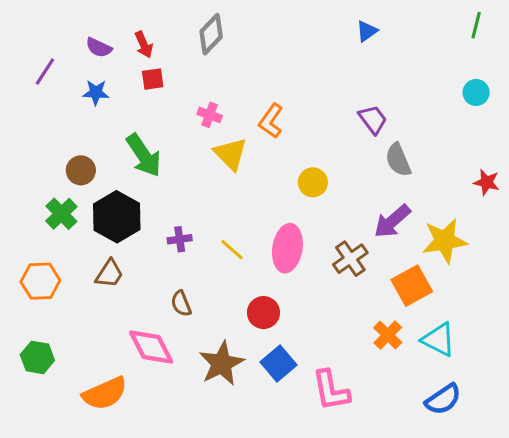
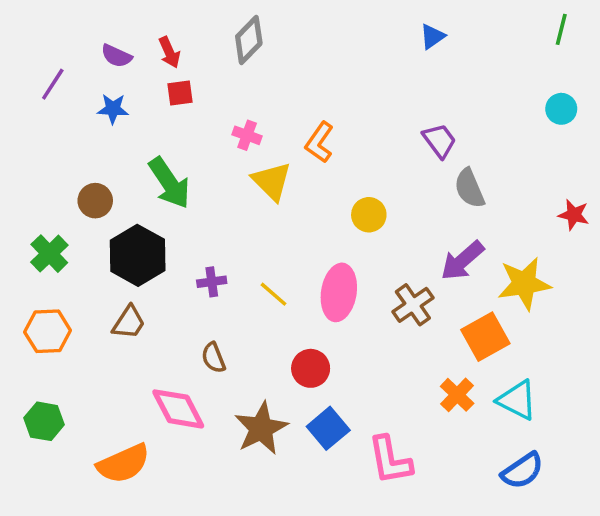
green cross: (61, 214) -> (49, 254), moved

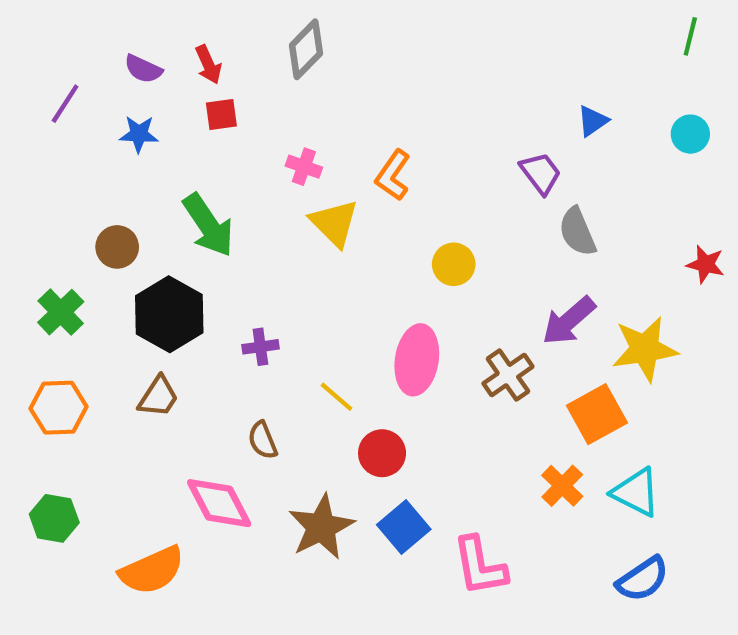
blue triangle: (432, 36) -> (593, 121), moved
yellow line: (274, 294) -> (336, 397), moved

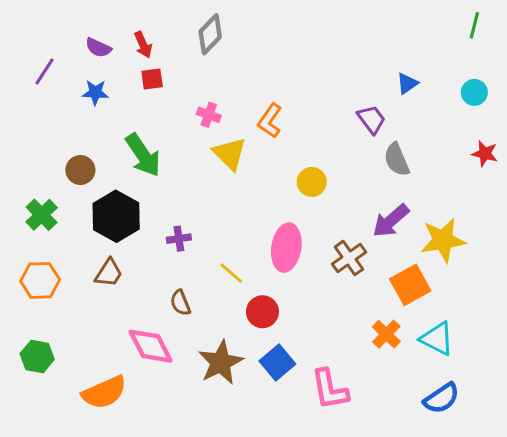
red star: (706, 264) -> (485, 154), moved

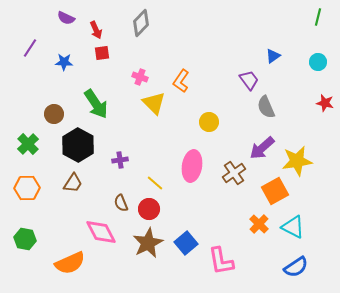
purple semicircle: (98, 48) -> (66, 18), moved
red circle: (262, 312) -> (149, 209), moved

